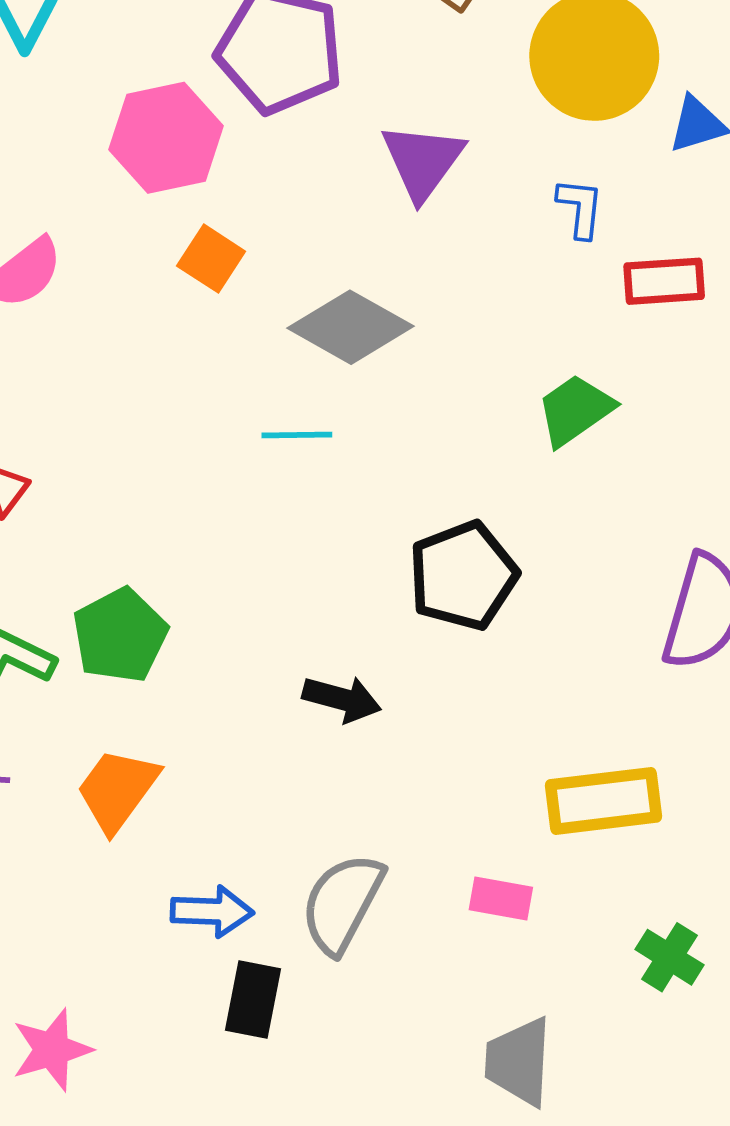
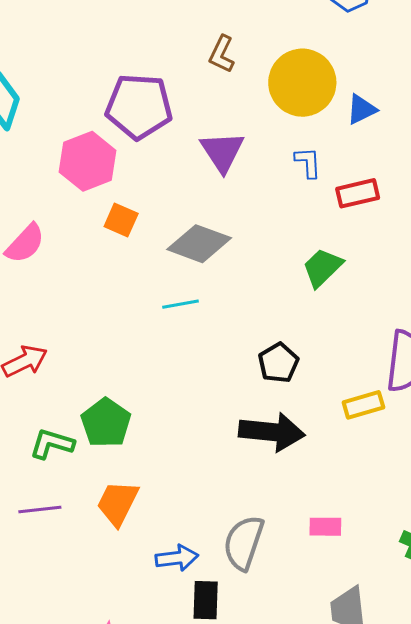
black pentagon: (463, 576) -> (278, 363), size x0.7
black arrow: (342, 699) -> (272, 432), moved, size x1.6
yellow rectangle: (604, 801) -> (363, 405), moved, size x0.7

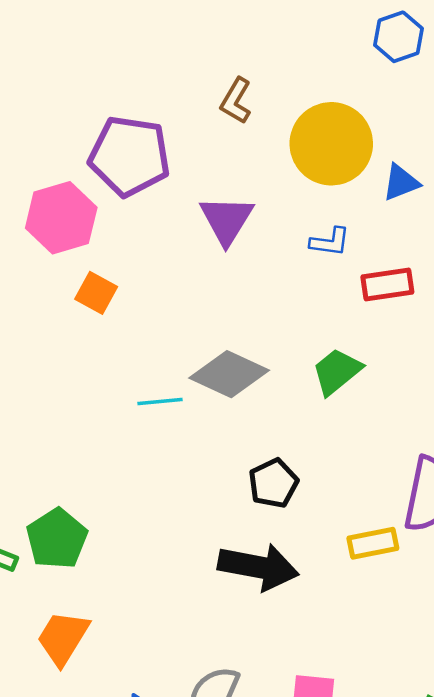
blue L-shape: (308, 162) -> (330, 242), turned 96
gray diamond: (199, 244) -> (229, 374), moved

